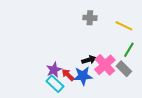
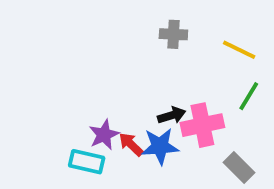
pink cross: (105, 65) -> (202, 125), turned 30
gray rectangle: (124, 69) -> (239, 167), moved
cyan rectangle: (55, 84) -> (87, 162), moved, turned -30

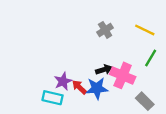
gray cross: (173, 34) -> (105, 30), moved, turned -35
pink cross: (202, 125) -> (123, 75), turned 35

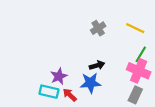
pink cross: (123, 75) -> (139, 71), moved
red arrow: (79, 87) -> (70, 95), moved
gray rectangle: (145, 101) -> (135, 95), turned 70

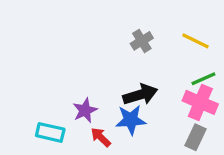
green line: (141, 54) -> (203, 79), turned 35
black arrow: (97, 65) -> (140, 95), size x1.5
cyan rectangle: (49, 92) -> (50, 132), moved

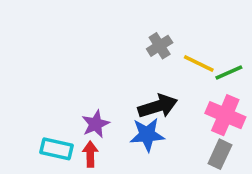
yellow line: (196, 41) -> (199, 64), moved
green line: (203, 79) -> (229, 72), moved
red arrow: (101, 137) -> (90, 154), moved, turned 45

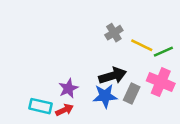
red arrow: (90, 154) -> (65, 110), turned 66
gray rectangle: (220, 154) -> (132, 93), moved

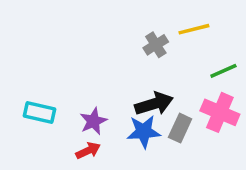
yellow line: (142, 45) -> (194, 29), moved, turned -40
cyan rectangle: (40, 106) -> (40, 112), moved

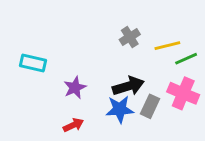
yellow line: (194, 29) -> (167, 46), moved
cyan rectangle: (40, 112) -> (33, 63), moved
purple star: (93, 121) -> (75, 88), moved

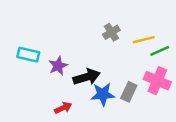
black arrow: (128, 86) -> (87, 77), moved
purple star: (75, 88) -> (58, 66), moved

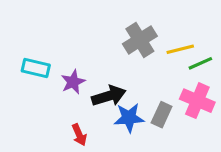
gray cross: (111, 32) -> (140, 40), size x1.5
red arrow: (63, 108) -> (79, 135), turned 91

